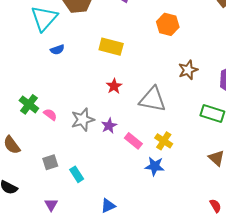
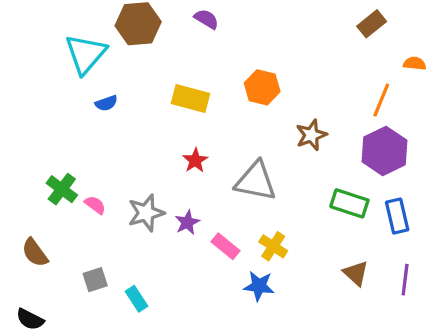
orange hexagon: (168, 24) -> (262, 87), moved

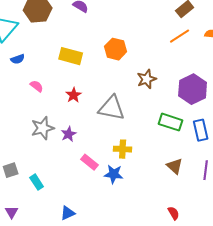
orange line: (381, 100) -> (180, 36), moved, turned 35
pink semicircle: (95, 205) -> (37, 86), moved
pink rectangle: (225, 246) -> (90, 162), moved
yellow cross: (273, 246) -> (123, 149), turned -30

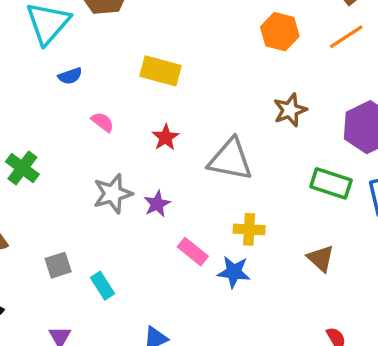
orange hexagon: (116, 49) -> (280, 32), moved
brown triangle: (175, 166) -> (321, 258), moved

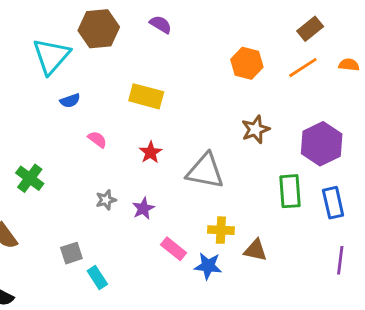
green rectangle: (331, 183) -> (290, 191), turned 68
gray star: (113, 194) -> (106, 200), size x0.6
brown triangle: (321, 258) -> (255, 250), moved, turned -30
gray square: (58, 265) -> (71, 253), moved

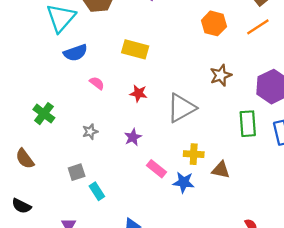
blue semicircle: (70, 101) -> (75, 53), size x1.5
red star: (151, 152) -> (139, 93), turned -30
gray triangle: (205, 171) -> (181, 108), turned -40
gray star: (106, 200) -> (90, 132), moved

